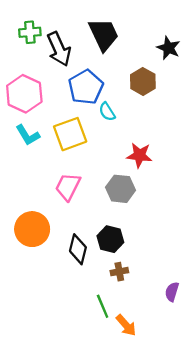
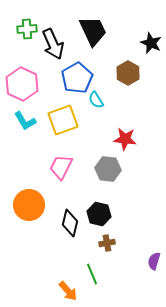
orange arrow: (126, 325) -> (68, 291), moved

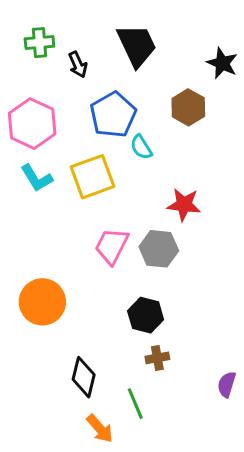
black arrow: (53, 44) -> (78, 65), size x0.6
pink trapezoid: (61, 167) -> (112, 246), moved
black diamond: (70, 223) -> (84, 377), moved

